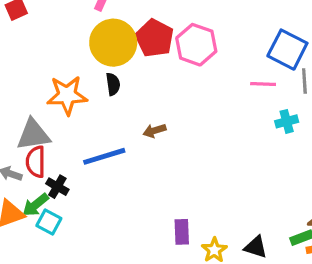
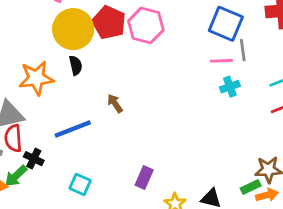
pink line: (263, 84) -> (221, 61), moved
brown arrow: (154, 131) -> (115, 103), turned 78
cyan square: (49, 222) -> (80, 184), moved
purple rectangle: (182, 232) -> (144, 178), moved, turned 30

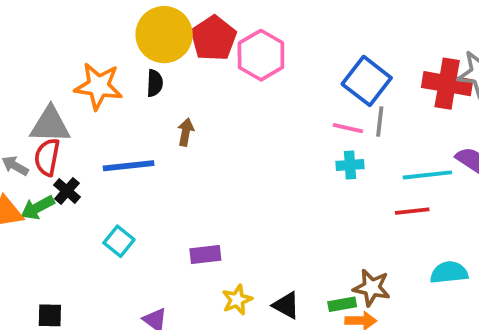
brown arrow: (115, 103) -> (186, 132), moved, turned 30
purple rectangle: (144, 178) -> (205, 254), turned 45

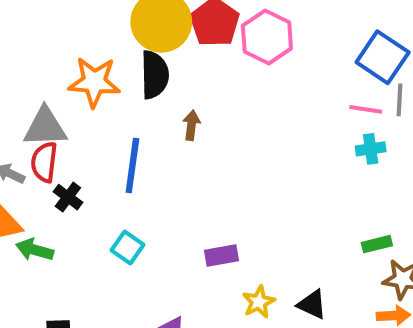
black semicircle: (155, 83) -> (155, 75), size x1.6
blue line: (129, 166) -> (132, 165), turned -72
green arrow: (38, 208) -> (35, 250), moved, turned 48
green rectangle: (342, 304) -> (377, 244), moved

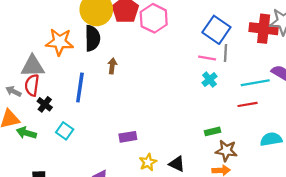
cyan cross: (371, 149) -> (210, 80), turned -32
cyan square: (127, 247) -> (65, 131), moved

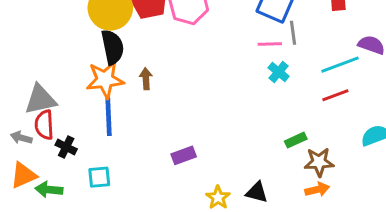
orange star: (60, 42) -> (105, 80), moved
cyan square: (65, 131) -> (99, 177), turned -30
purple rectangle: (128, 137) -> (184, 155), moved

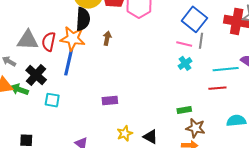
brown arrow: (146, 79) -> (107, 38), moved
red semicircle: (44, 125) -> (49, 42), moved
black cross: (66, 147) -> (36, 75), size x1.5
green arrow: (49, 190) -> (19, 89), moved

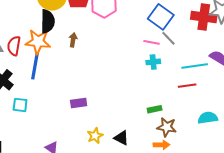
gray line: (201, 41) -> (168, 38), turned -49
cyan cross: (185, 63) -> (153, 62), turned 32

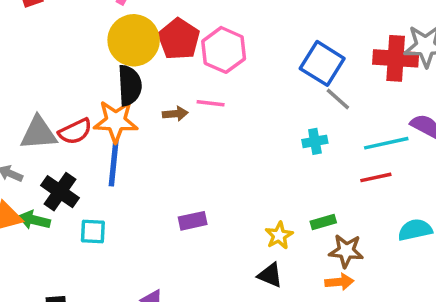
brown arrow: (73, 40) -> (175, 114), turned 80
pink line: (152, 42) -> (211, 103), moved
red semicircle: (14, 46) -> (75, 131), turned -120
yellow star: (95, 136) -> (279, 235), moved

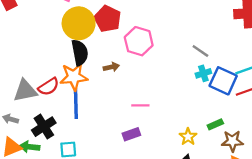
pink hexagon: (224, 50) -> (139, 41), moved
blue square: (322, 63) -> (223, 81), moved
gray line: (338, 99) -> (200, 51), moved
pink line: (211, 103) -> (140, 105), moved
black cross: (60, 192) -> (44, 127), turned 30

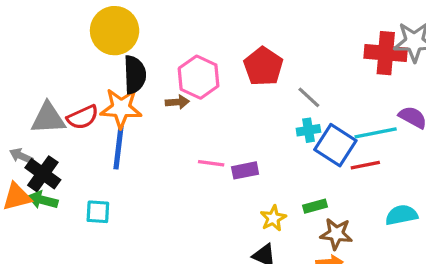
red pentagon: (108, 19) -> (263, 67), moved
yellow circle: (79, 23) -> (115, 31), moved
pink hexagon: (139, 41) -> (199, 77), moved
black cross: (44, 127) -> (43, 174), moved, turned -30
purple rectangle: (131, 134) -> (245, 170), moved

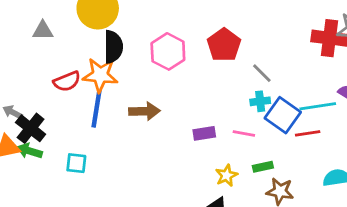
brown arrow: (177, 102) -> (144, 111), moved, size x1.5
gray triangle: (48, 118) -> (43, 31), moved, size x0.7
pink line: (211, 163) -> (244, 133), moved

